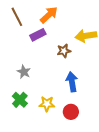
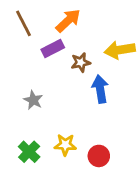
brown star: (64, 51) -> (81, 62), moved
blue arrow: (72, 82) -> (100, 89), moved
green cross: (20, 100) -> (29, 152), moved

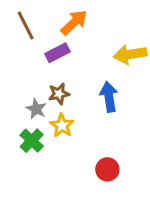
brown star: (81, 62) -> (59, 94), moved
yellow star: (65, 145) -> (62, 125), moved, turned 30
green cross: (29, 152) -> (32, 141), moved

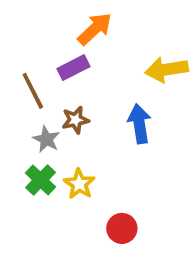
brown line: (26, 26) -> (33, 91), moved
yellow star: (62, 125) -> (79, 184), moved
red circle: (107, 169) -> (122, 228), moved

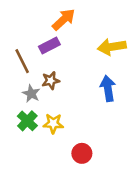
blue arrow: (139, 124) -> (108, 88), moved
yellow star: (79, 184) -> (53, 123), turned -30

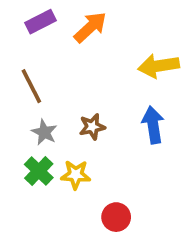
purple rectangle: (49, 45) -> (41, 22), moved
brown star: (51, 81) -> (92, 127), moved

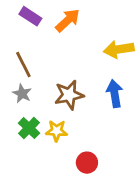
purple rectangle: (41, 22) -> (30, 16), turned 60
brown star: (92, 127) -> (69, 95), size x1.5
gray star: (44, 132) -> (22, 94), moved

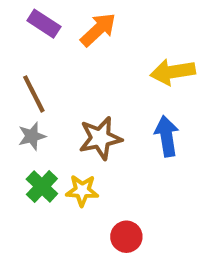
gray star: (22, 94) -> (32, 136), turned 30

